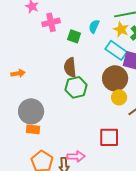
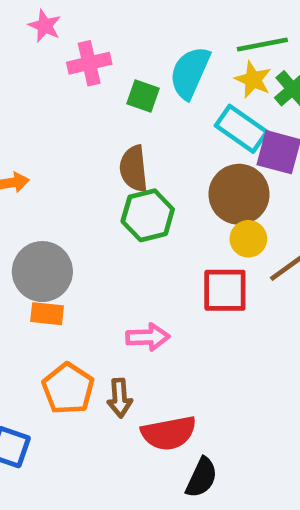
cyan semicircle: (94, 26) -> (190, 73), size x1.6
red square: (109, 137) -> (225, 290), moved
pink arrow: (76, 156) -> (148, 337), moved

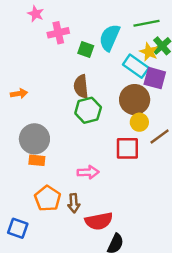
yellow star: (253, 80) -> (149, 52), moved

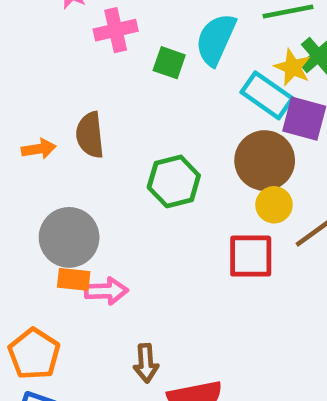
brown semicircle: (81, 86) -> (90, 135), moved
pink arrow: (88, 172) -> (106, 291), moved
orange pentagon: (48, 198) -> (34, 354), moved

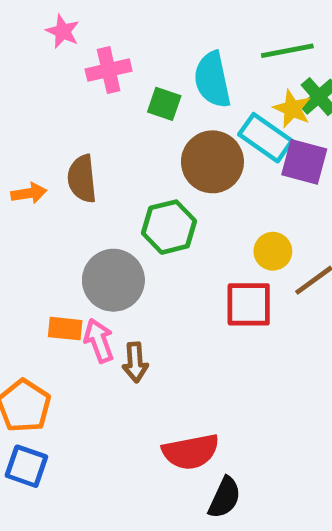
cyan semicircle: (216, 39) -> (212, 80), turned -36
brown circle: (265, 161) -> (212, 162), moved
gray circle: (69, 237) -> (113, 280), moved
pink arrow: (106, 291) -> (99, 341), turned -108
brown arrow: (146, 363) -> (135, 362), moved

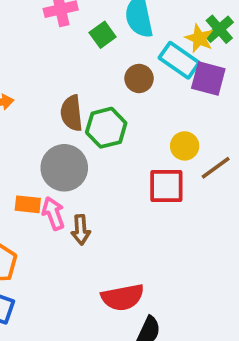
green square: (164, 104) -> (103, 35), turned 35
brown circle: (212, 162) -> (139, 78), size x0.6
brown semicircle: (82, 179) -> (72, 113), moved

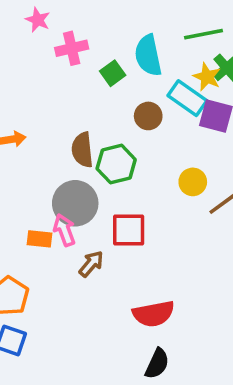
red square: (166, 186) -> (129, 230), moved
pink arrow: (53, 213) -> (64, 230), moved
brown arrow: (81, 230) -> (91, 264), turned -136
red semicircle: (123, 297) -> (154, 314), moved

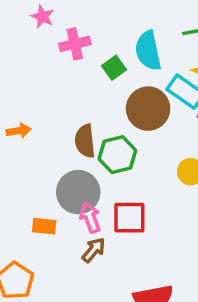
brown circle: (148, 116) -> (148, 109), size x1.6
pink arrow: (64, 230) -> (90, 218), moved

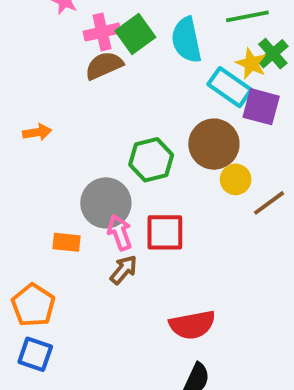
green square: (114, 68) -> (135, 34), moved, size x1.4
brown circle: (148, 109) -> (214, 144), moved
brown semicircle: (85, 141) -> (104, 65), moved, turned 72

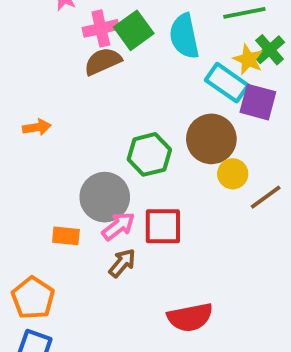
pink arrow: (120, 232) -> (118, 226), turned 72

